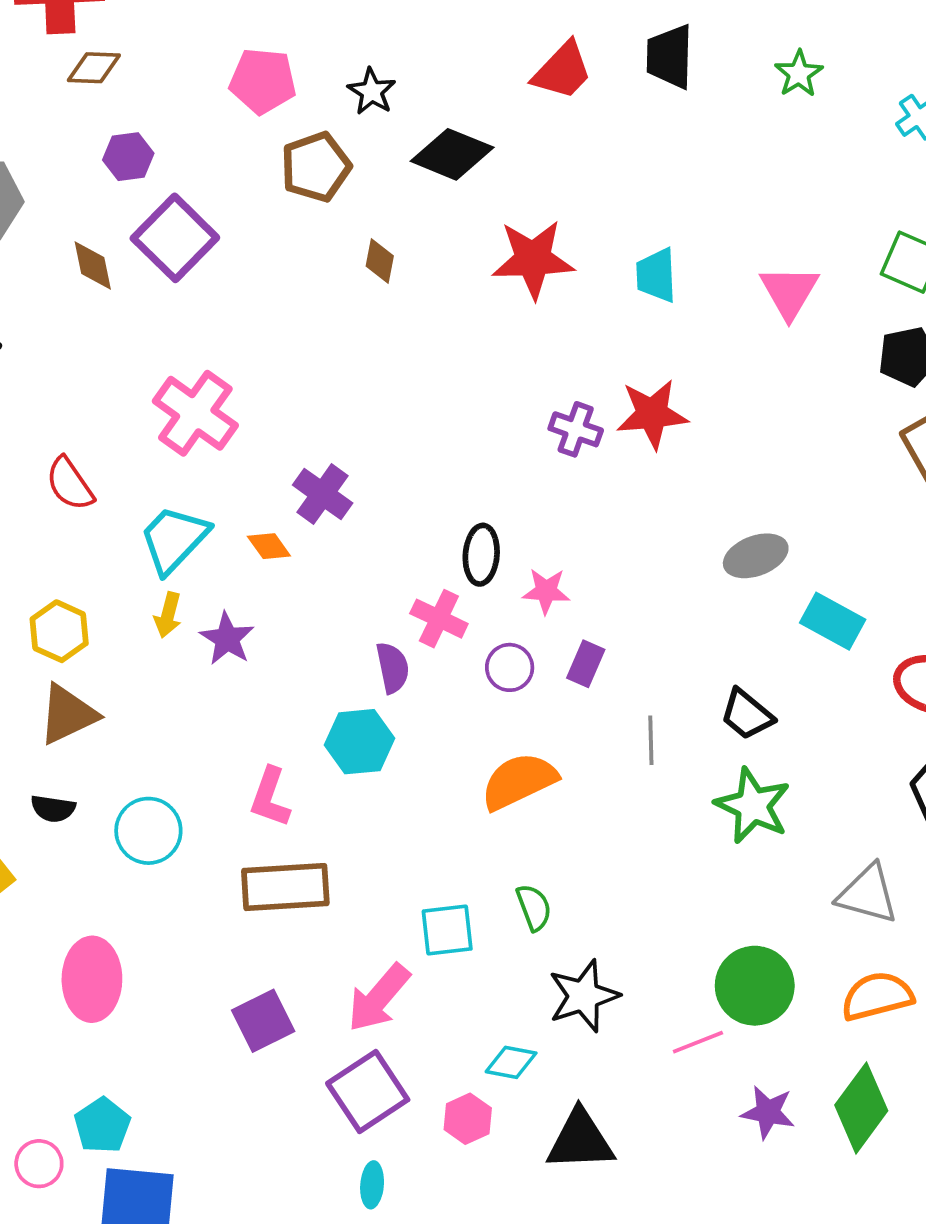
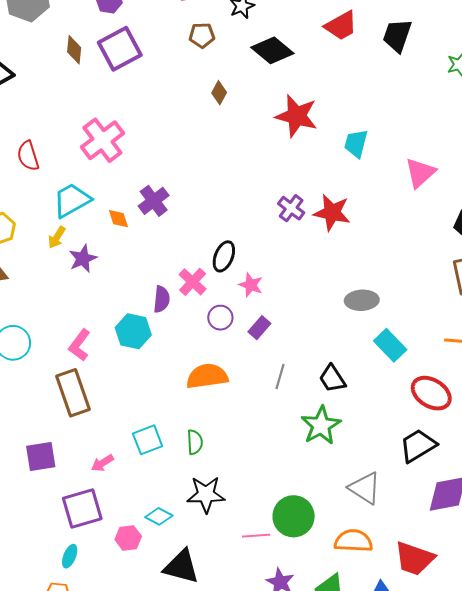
brown pentagon: (316, 167) -> (202, 35), size x0.7
brown rectangle: (285, 887) -> (73, 393), turned 57
cyan square: (447, 930) -> (148, 440), turned -32
pink arrow: (379, 998) -> (102, 463), size x0.6

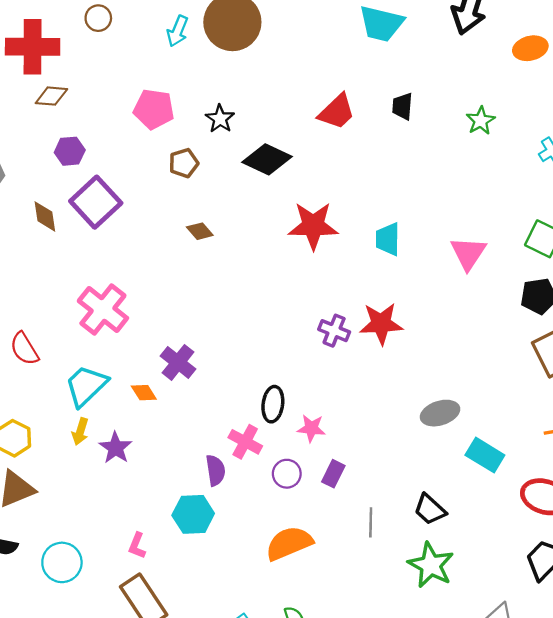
black trapezoid: (397, 36) -> (402, 106), size x0.7
brown diamond: (219, 93) -> (200, 231), moved, turned -55
pink L-shape: (79, 345) -> (137, 546), size x0.7

